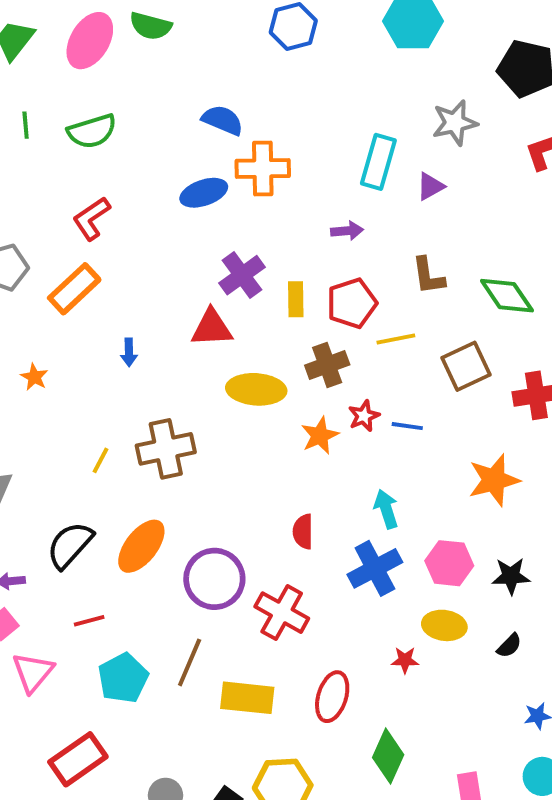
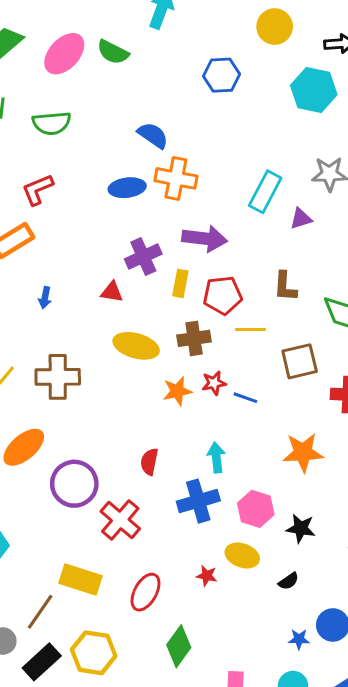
purple arrow: (347, 231) -> (205, 239), moved, size x1.8
red triangle: (212, 328) -> (112, 292), size x0.7
brown line: (190, 662) -> (40, 612), moved

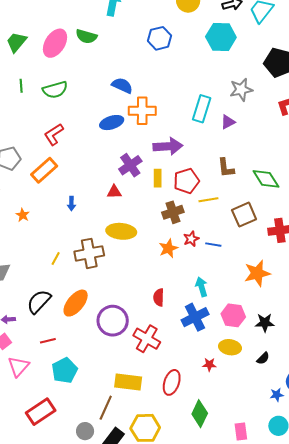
yellow ellipse: (136, 346) -> (121, 231), moved

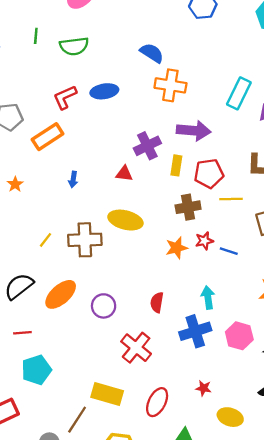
blue ellipse: (112, 123) -> (104, 91), moved
purple circle: (113, 321) -> (104, 306), moved, size x0.7
yellow ellipse: (230, 347) -> (230, 417), moved

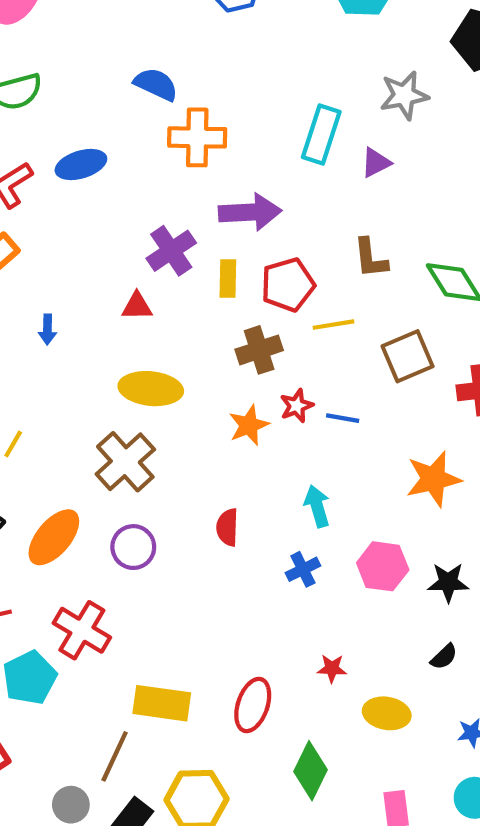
brown cross: (85, 240) -> (125, 462), moved, turned -32
blue cross: (195, 331) -> (303, 569), size x0.6
red cross: (136, 348) -> (82, 630), moved

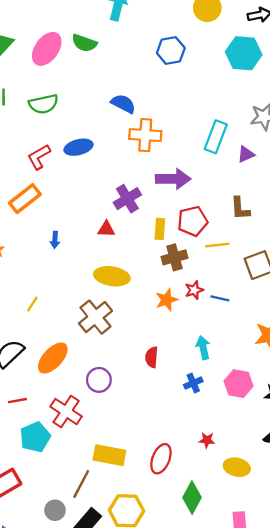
yellow rectangle: (228, 279) -> (160, 229), moved
purple circle: (133, 547) -> (99, 380), moved

